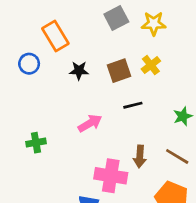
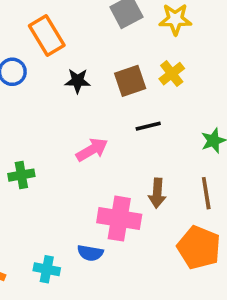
brown line: (177, 156) -> (206, 193), turned 50

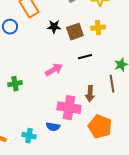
yellow cross: (172, 74) -> (98, 28), turned 32
black star: (78, 81) -> (54, 27), moved
brown line: (206, 193) -> (112, 84), moved
orange pentagon: (199, 248) -> (100, 127), moved

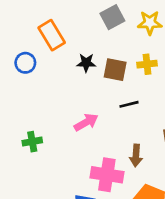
brown square: (75, 32) -> (115, 70), turned 30

